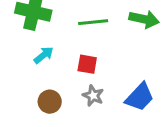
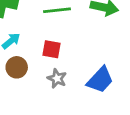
brown circle: (50, 102) -> (17, 67), moved

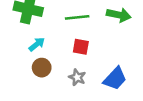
red square: (51, 49) -> (81, 47), moved

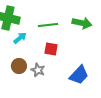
cyan arrow: (37, 44) -> (20, 38), moved
gray star: (77, 77) -> (38, 70), moved

